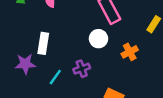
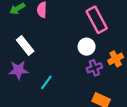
white rectangle: (43, 43) -> (25, 45), moved, turned -48
purple cross: (82, 69) -> (94, 68), moved

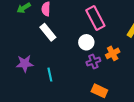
white rectangle: (25, 45) -> (48, 32), moved
cyan line: (46, 82) -> (50, 75), turned -48

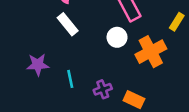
orange cross: (113, 53) -> (151, 52), size x1.6
purple cross: (93, 61) -> (103, 89), moved

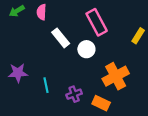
white rectangle: (68, 24) -> (61, 38), moved
orange cross: (151, 52) -> (116, 76), moved

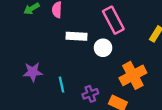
white rectangle: (61, 38) -> (76, 36), turned -48

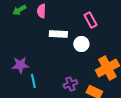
pink rectangle: (113, 20) -> (90, 20), size x0.7
cyan line: (62, 85) -> (33, 81), moved

